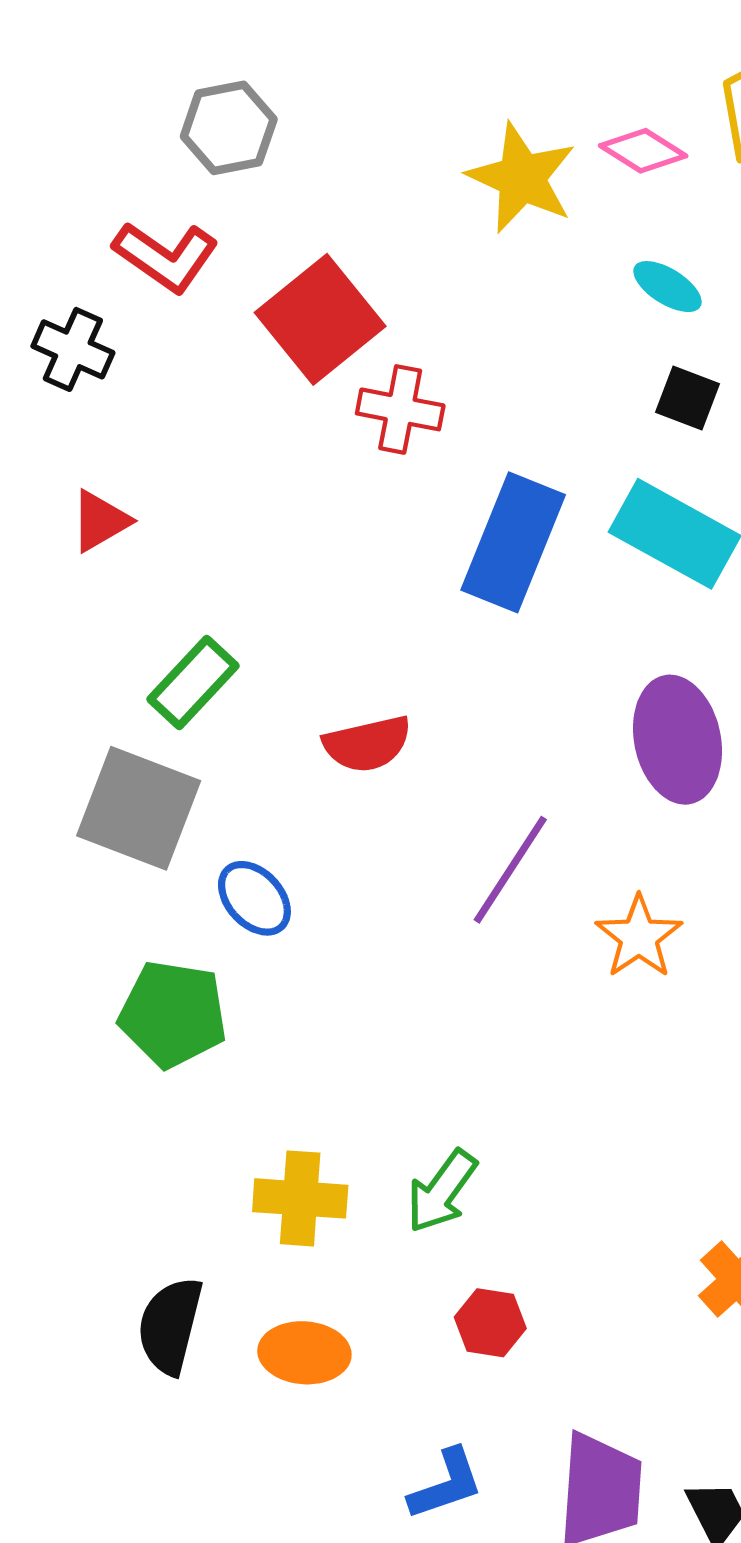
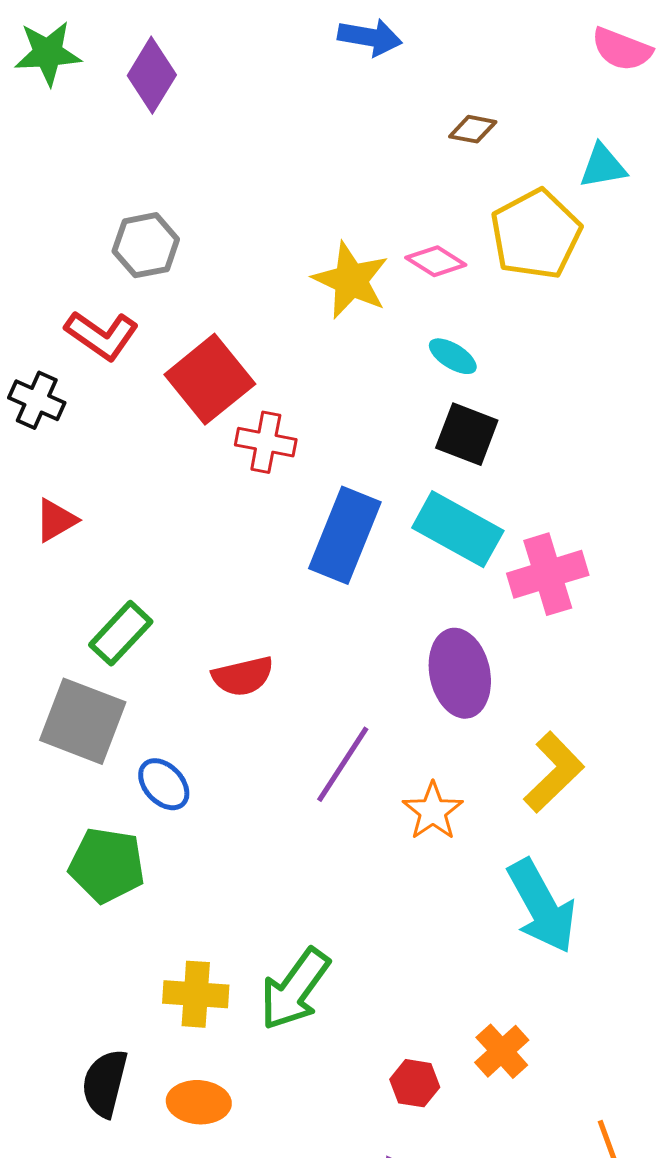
black square: (687, 398) -> (467, 434), size x1.4
green arrow: (442, 1191) -> (295, 989), size x1.4
red hexagon: (490, 1323) -> (415, 1083), moved

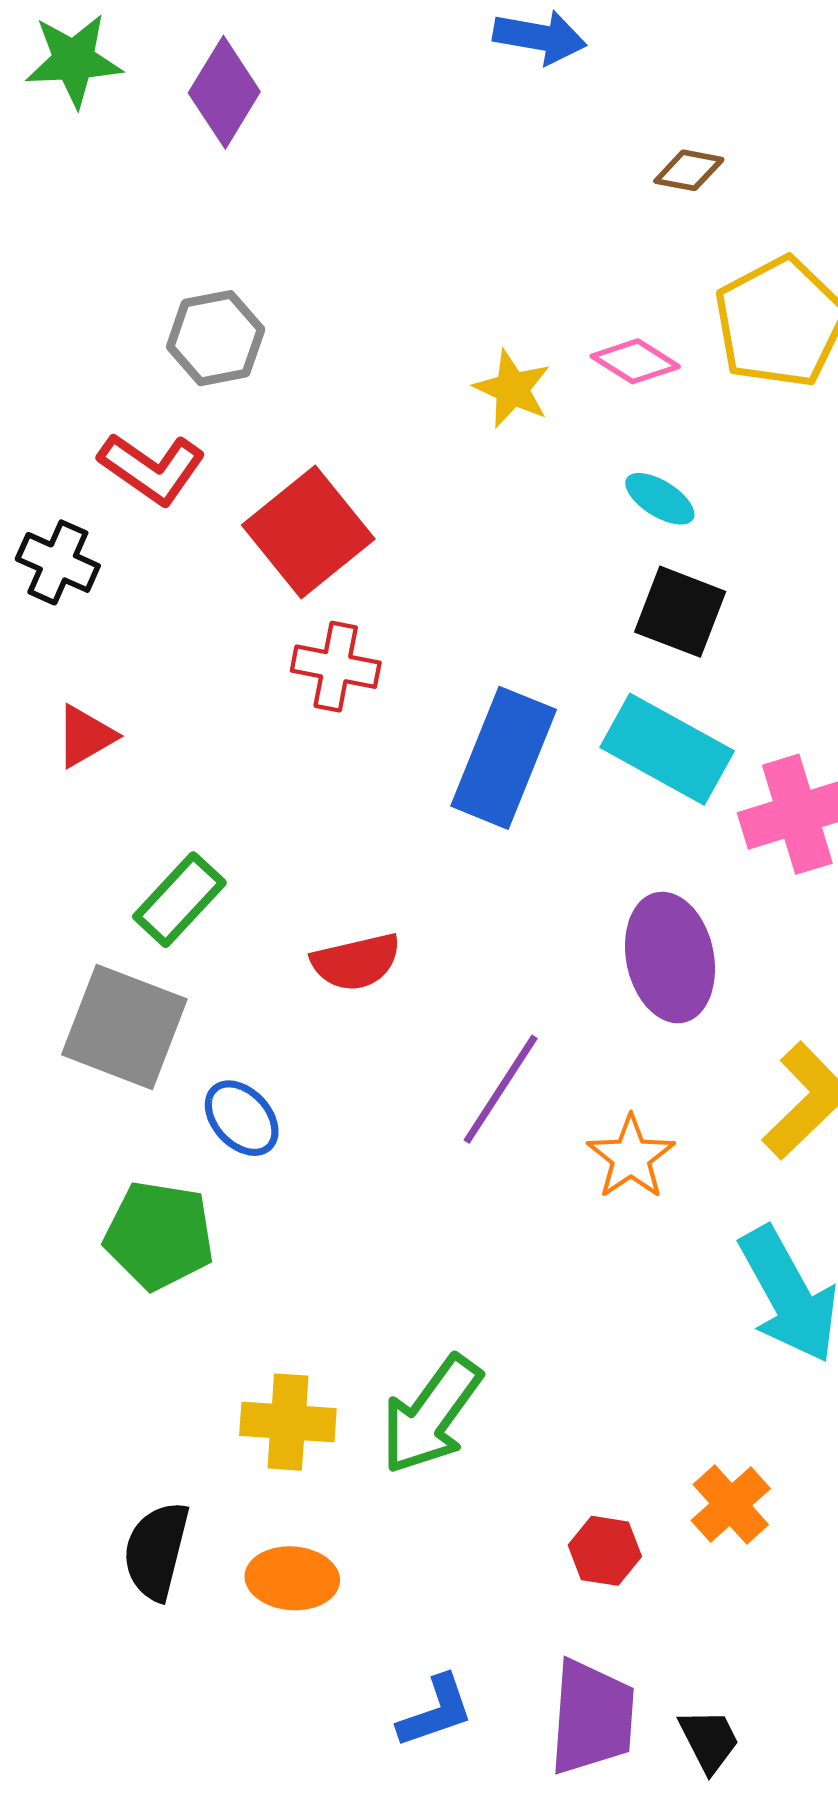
yellow star: (351, 280) -> (512, 389), size x0.7
red cross: (266, 442) -> (336, 667), moved

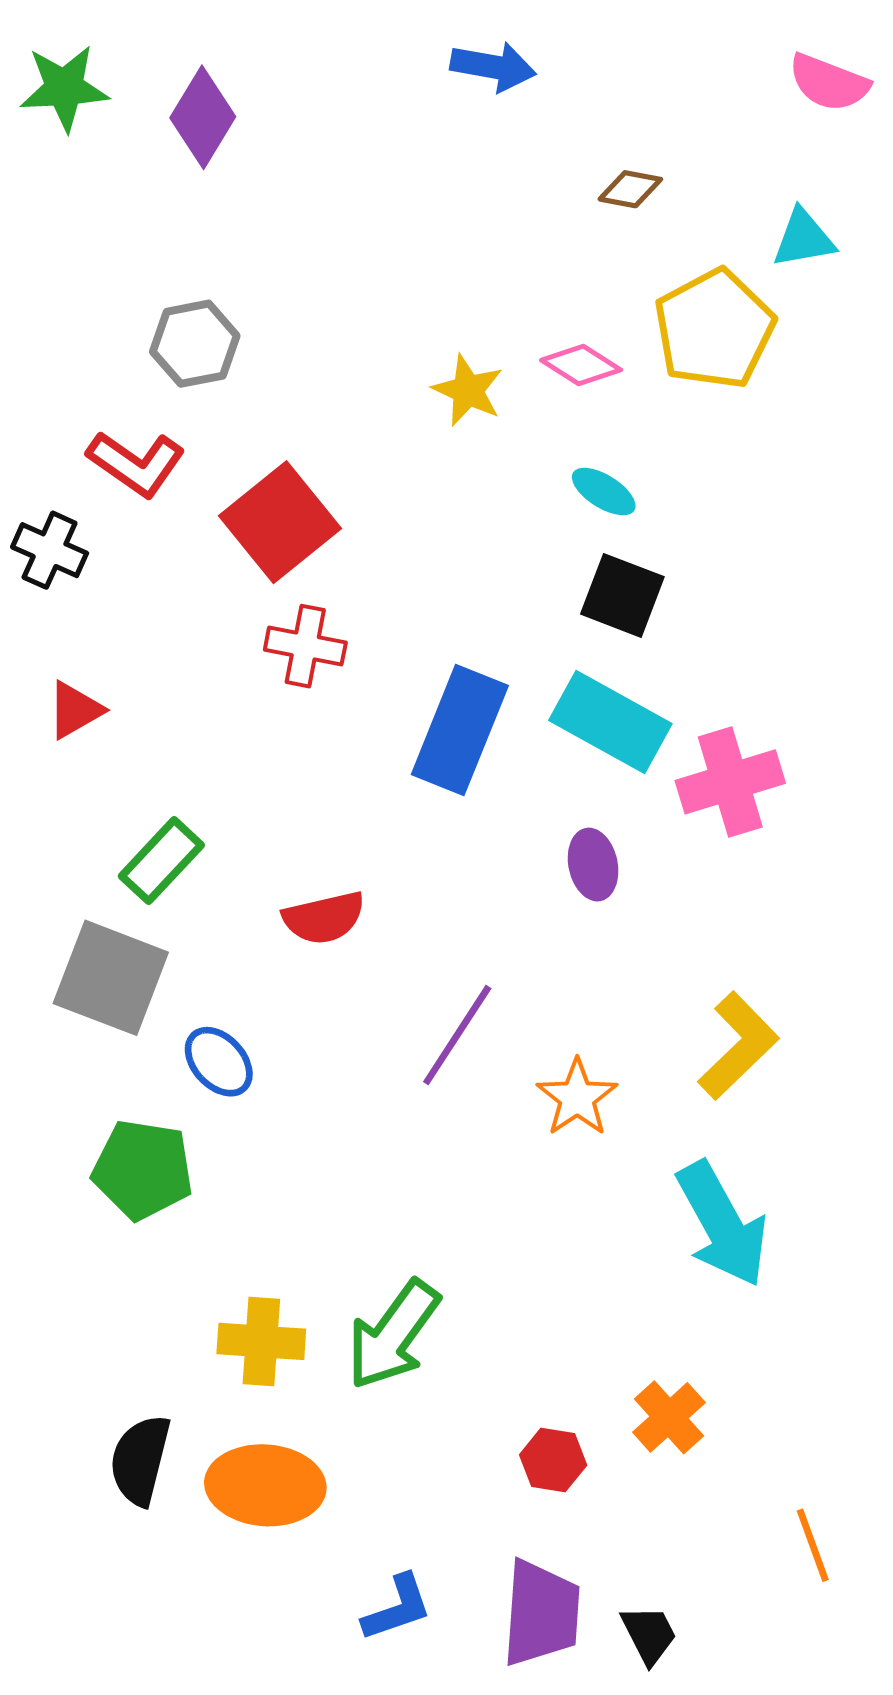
purple ellipse: (670, 958) -> (593, 865), moved, size x0.6
orange ellipse: (292, 1578) -> (265, 1485), size x1.4

